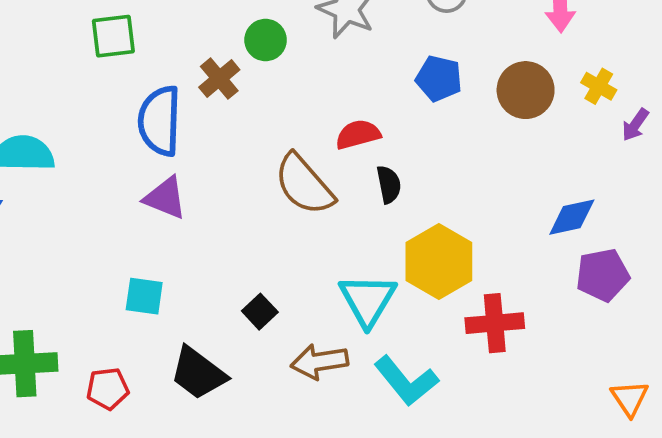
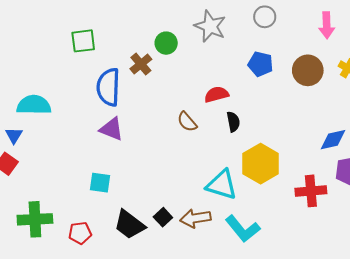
brown semicircle: (304, 184) -> (187, 122), size x0.6
cyan triangle: (368, 300) -> (222, 185), turned -44
black square: (260, 312) -> (163, 217), moved
red cross: (495, 323) -> (311, 191), moved

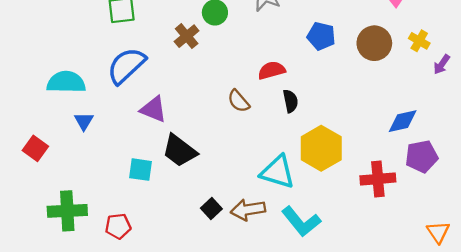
blue semicircle: (108, 87) -> (126, 66), moved, turned 45
blue triangle: (14, 135) -> (84, 121), moved
black trapezoid: (129, 225) -> (179, 151), moved

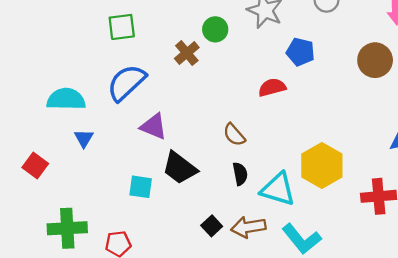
blue pentagon: (321, 36) -> (300, 52), moved
brown semicircle: (239, 101) -> (234, 135), moved
black semicircle: (291, 101) -> (240, 174), moved

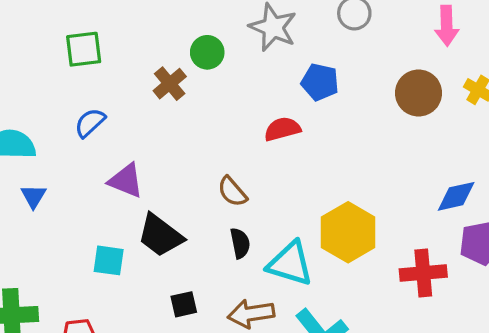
blue semicircle: (126, 83) -> (90, 123), size x0.6
black square: (212, 226) -> (184, 304), moved, turned 30

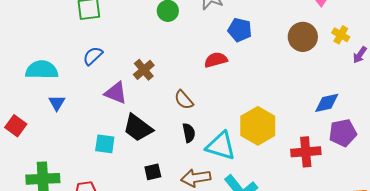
brown cross: (170, 84) -> (144, 70), moved

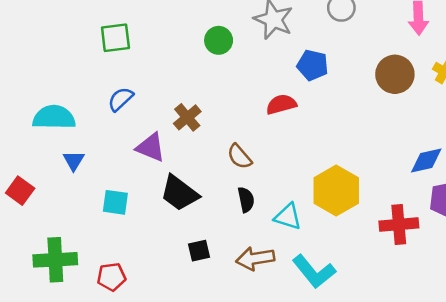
cyan square: (105, 144) -> (115, 202), moved
cyan triangle: (221, 146) -> (288, 217), size x0.7

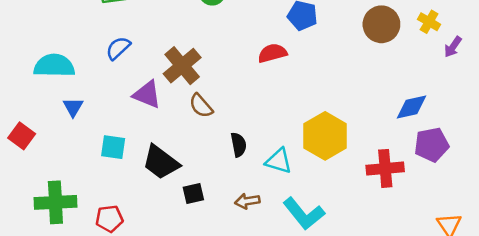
brown cross: (187, 117) -> (182, 66), size x1.4
brown semicircle: (239, 157) -> (201, 106), moved
black trapezoid: (179, 193) -> (161, 162), moved
brown arrow: (255, 258) -> (247, 201), size x0.7

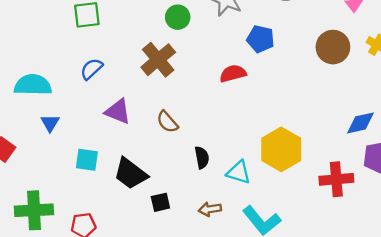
brown cross: (182, 66) -> (158, 60), moved

